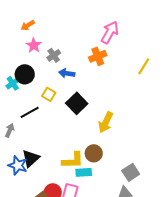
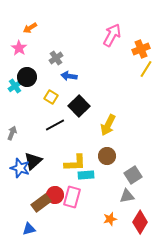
pink star: (34, 45) -> (19, 48), moved
orange cross: (98, 56) -> (141, 49), moved
black line: (30, 112) -> (55, 125), moved
brown circle: (94, 153) -> (107, 156), moved

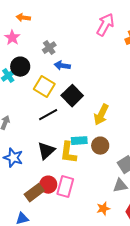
orange arrow: (30, 28) -> (23, 18), turned 40
yellow square: (51, 97) -> (44, 87), size x1.5
black triangle: (33, 161) -> (46, 151), moved
yellow L-shape: (75, 163) -> (68, 153), turned 100
cyan rectangle: (86, 175) -> (79, 141), moved

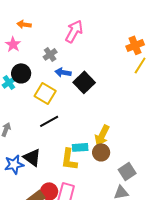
pink arrow: (105, 25) -> (74, 31), moved
black square: (72, 96) -> (84, 82), moved
yellow arrow: (101, 115) -> (102, 135), moved
black triangle: (46, 151) -> (32, 157), moved, turned -42
blue star: (13, 158) -> (14, 164), turned -30

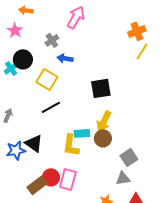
black square: (84, 82) -> (101, 88), moved, turned 35

